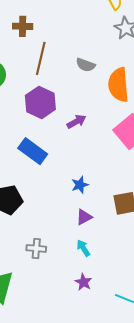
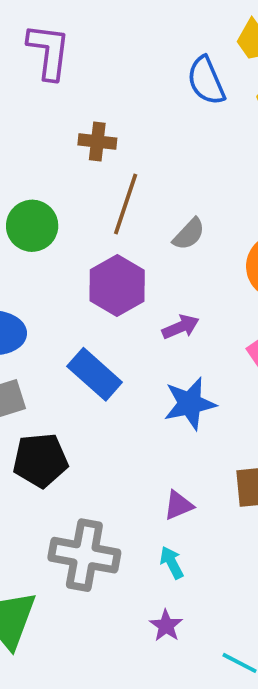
gray semicircle: (86, 65) -> (189, 234), moved, turned -72
blue star: (80, 185) -> (190, 404), moved, size x1.6
gray cross: (36, 248) -> (84, 555), size x1.8

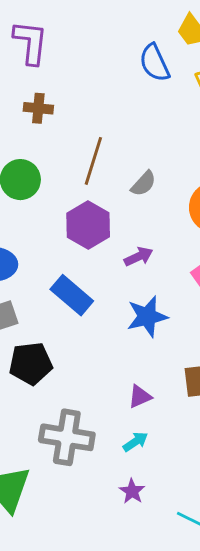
brown cross: (97, 141) -> (38, 108), moved
cyan arrow: (172, 563) -> (135, 442), turned 85

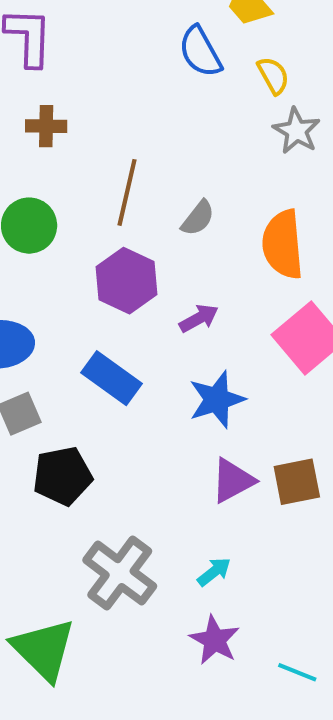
purple triangle: (140, 397) -> (233, 481), moved, size x1.4
gray cross: (67, 437) -> (120, 573), turned 32
purple star: (132, 491) -> (215, 640), size x1.4

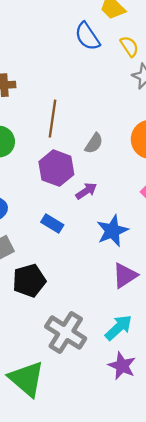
gray semicircle: (198, 218) -> (94, 143), moved
purple arrow: (199, 318) -> (86, 191), moved
blue rectangle: (112, 378) -> (52, 223), size x0.7
cyan arrow: (214, 572) -> (119, 328), size x1.5

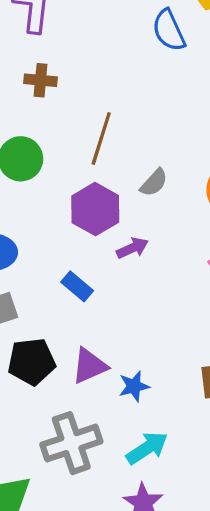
blue star: (112, 231) -> (134, 386), moved, size x0.7
purple triangle: (125, 275) -> (89, 366), moved
gray cross: (66, 332) -> (71, 443), turned 30

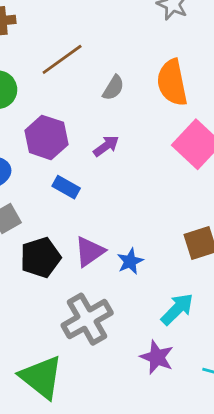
brown line: (101, 138) -> (62, 59), turned 48
purple hexagon: (95, 209) -> (46, 137), moved
cyan arrow: (147, 448) -> (177, 309), moved

